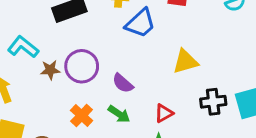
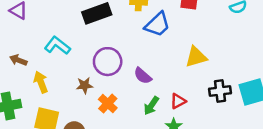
brown star: (50, 70) -> (85, 85), moved
green arrow: (119, 114) -> (151, 106), moved, turned 90

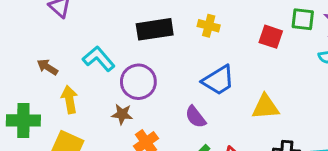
blue trapezoid: (157, 24) -> (218, 80), moved
purple circle: (108, 62) -> (138, 82), moved

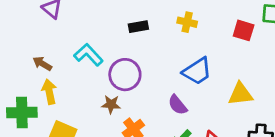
black rectangle: (155, 29) -> (138, 27), size x0.6
yellow arrow: (69, 99) -> (49, 92), moved

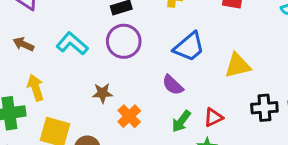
brown arrow: (42, 64) -> (23, 44), moved
purple circle: (125, 75) -> (124, 41), moved

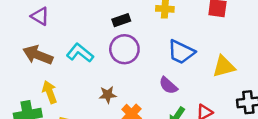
brown arrow: (23, 44) -> (38, 55), size x1.6
blue trapezoid: (189, 47) -> (181, 52), turned 68

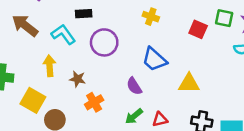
black rectangle: (121, 20) -> (84, 14), moved
yellow arrow: (50, 92) -> (50, 66), moved

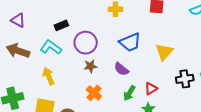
blue trapezoid: (154, 59) -> (130, 42), turned -45
brown star: (77, 79) -> (90, 66), moved
yellow triangle: (189, 83) -> (164, 52), turned -30

